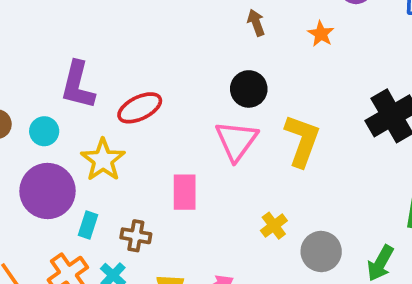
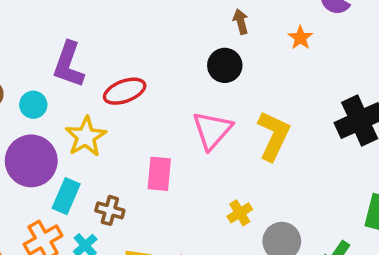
black circle: (249, 89) -> (225, 65), moved
cyan rectangle: (88, 225) -> (66, 196), size x1.4

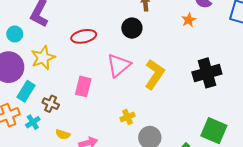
orange star: (300, 38) -> (189, 20), moved
red ellipse: (125, 91) -> (84, 36), moved

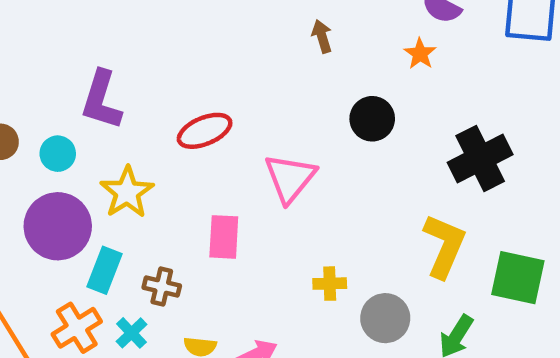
black circle: (132, 28) -> (372, 119), moved
yellow L-shape: (154, 74) -> (444, 246), moved
yellow cross: (127, 117) -> (330, 284), turned 32

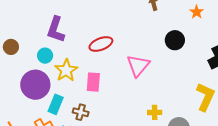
cyan circle: (58, 154) -> (45, 56), moved
pink rectangle: (224, 237) -> (93, 82), moved

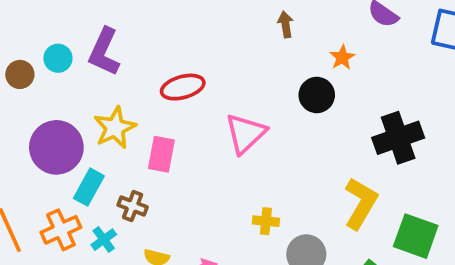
orange star: (197, 12) -> (342, 57), moved
cyan circle: (45, 56) -> (58, 58), moved

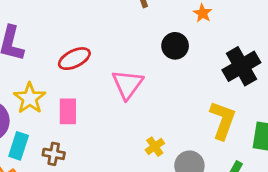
orange star: (342, 57) -> (203, 13), moved
yellow cross: (266, 221) -> (155, 147), turned -30

